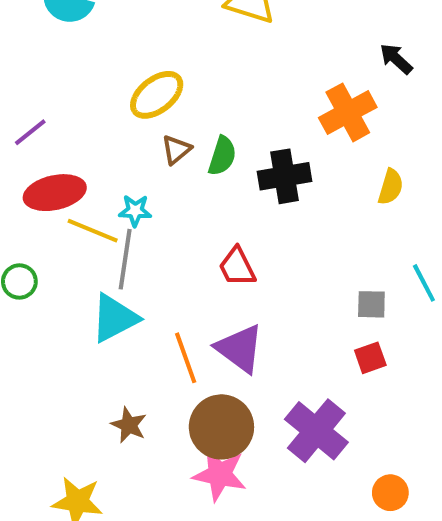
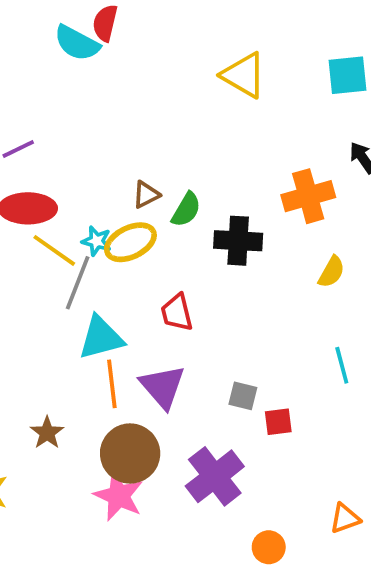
yellow ellipse: (157, 95) -> (130, 242), moved
gray square: (371, 304) -> (243, 396), moved
cyan triangle: (115, 318) -> (101, 338), moved

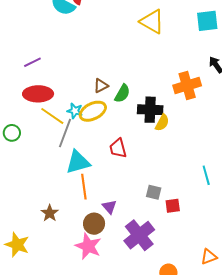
yellow semicircle: (331, 272) -> (162, 123), moved
purple triangle: (163, 387) -> (109, 207), moved, size x0.6
brown circle: (130, 454) -> (94, 224), size x0.7

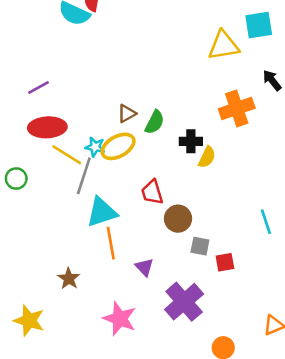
yellow triangle: (152, 22) -> (224, 46), moved, turned -36
black cross: (150, 110) -> (191, 141), size x0.7
brown circle: (94, 224) -> (178, 219), moved

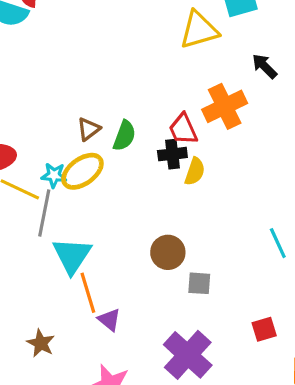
red trapezoid: (152, 192) -> (183, 129), moved
cyan triangle: (102, 212) -> (72, 256), turned -32
red square: (225, 262) -> (264, 329), moved
purple triangle: (144, 267) -> (109, 320), moved

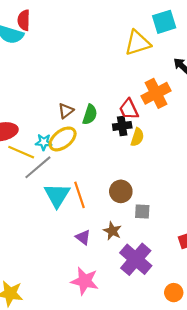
gray line: (44, 213) -> (38, 167), turned 40
orange line: (88, 293) -> (79, 195), moved
brown star: (41, 343) -> (112, 231), moved

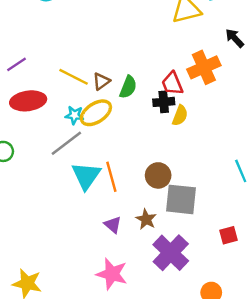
yellow line: (21, 152) -> (74, 77), moved
gray square: (142, 211) -> (181, 199), size x1.8

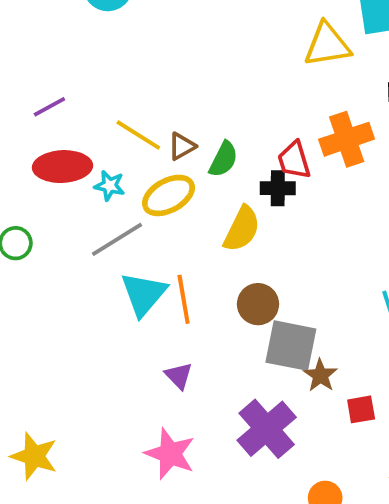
cyan star: (74, 115) -> (110, 186), moved
yellow semicircle: (180, 115) -> (242, 229), moved, size x1.4
brown star: (146, 219) -> (320, 375), moved

